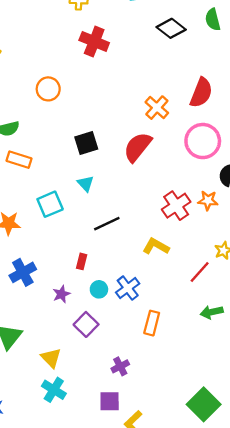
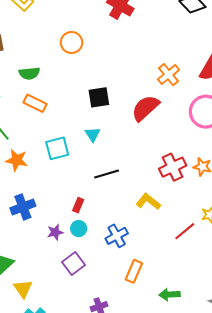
cyan circle: (99, 289) -> (79, 229), moved
green arrow: (212, 312) -> (169, 294), moved
yellow triangle: (51, 358) -> (23, 289), moved

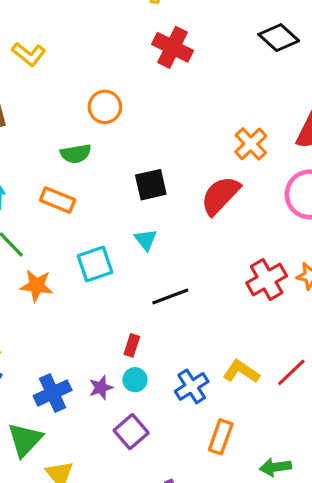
green semicircle: (29, 73) -> (76, 154), moved
yellow L-shape: (148, 202) -> (241, 372), moved
blue cross: (23, 207) -> (53, 393), moved

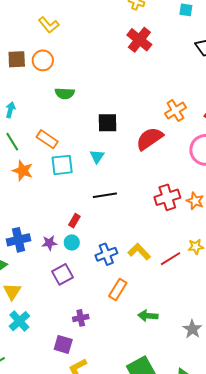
orange circle: (105, 107) -> (43, 60), moved
orange rectangle: (58, 200) -> (47, 139), moved

